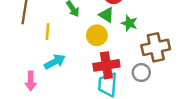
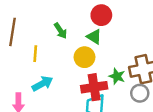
green star: (129, 23) -> (117, 76), moved
gray circle: (141, 73) -> (140, 93), moved

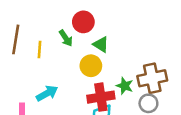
red circle: (101, 15) -> (83, 22), moved
yellow line: (35, 54) -> (40, 49), moved

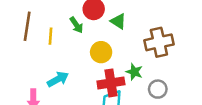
green triangle: (101, 44) -> (118, 21), moved
brown cross: (152, 78) -> (159, 42), moved

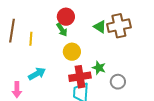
green triangle: (118, 21) -> (100, 27), moved
green arrow: (76, 25) -> (62, 30), moved
brown cross: (159, 42) -> (119, 26), moved

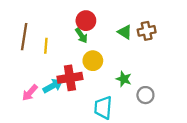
brown cross: (119, 26) -> (147, 31), size x0.7
red cross: (80, 77) -> (70, 78), moved
pink arrow: (17, 90) -> (30, 93), moved, turned 42

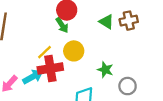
yellow line: (46, 46) -> (44, 52), moved, turned 42

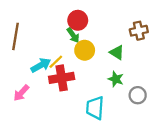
green triangle: (106, 22) -> (117, 53), moved
yellow circle: (74, 51) -> (85, 50), moved
cyan arrow: (33, 77) -> (41, 65), moved

